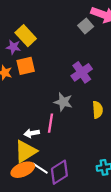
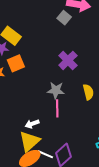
pink line: (51, 123) -> (57, 108), moved

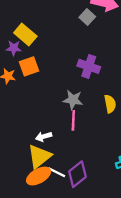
purple cross: (68, 60) -> (89, 66), turned -30

